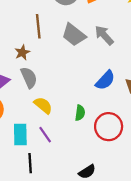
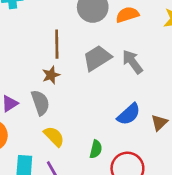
gray trapezoid: (74, 35) -> (97, 58), turned 105
brown star: (22, 52) -> (51, 75), moved

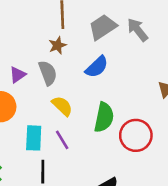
blue semicircle: (129, 114) -> (97, 67), moved
green semicircle: (96, 149) -> (104, 117), size x1.6

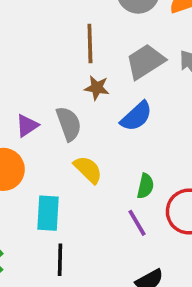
brown star: (57, 45) -> (97, 88), moved, turned 30
green semicircle: (104, 117) -> (145, 186), size x0.6
purple line: (62, 140) -> (137, 223), moved

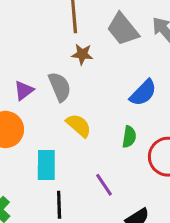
gray trapezoid: (145, 62) -> (123, 29), turned -93
blue semicircle: (136, 116) -> (143, 93), moved
purple line: (137, 223) -> (104, 185), moved

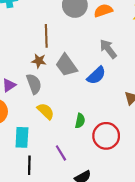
gray trapezoid: (123, 29) -> (66, 65), moved
brown star: (82, 54) -> (39, 61), moved
blue semicircle: (143, 93) -> (96, 75), moved

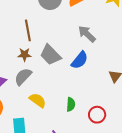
gray semicircle: (34, 84) -> (23, 77), turned -108
red circle: (106, 136) -> (97, 115), size x0.7

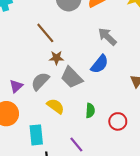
brown line: (28, 30) -> (45, 33), turned -30
brown star: (24, 55) -> (56, 58), moved
gray trapezoid: (50, 55) -> (72, 77), moved

